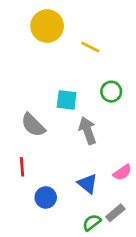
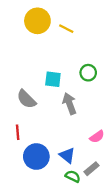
yellow line: (90, 47) -> (66, 29), moved
blue triangle: (88, 184) -> (67, 155), moved
blue circle: (46, 197) -> (36, 157), size x1.5
green semicircle: (92, 223) -> (73, 176), turned 64

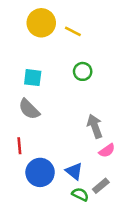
green circle: (88, 73) -> (83, 71), moved
cyan square: (53, 79) -> (33, 78), moved
gray arrow: (69, 104) -> (95, 126), moved

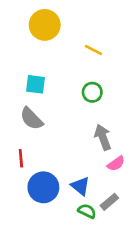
yellow line: (73, 31) -> (94, 50), moved
green circle: (83, 71) -> (92, 92), moved

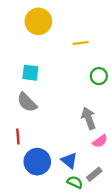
yellow line: (94, 50) -> (81, 43), turned -35
green circle: (92, 92) -> (99, 76), moved

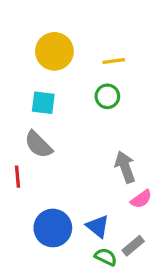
yellow circle: (38, 21) -> (54, 51), moved
green circle: (99, 76) -> (107, 96), moved
red line: (18, 137) -> (17, 177), moved

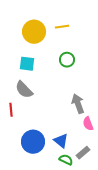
yellow line: (114, 61) -> (62, 27), moved
pink semicircle: (141, 199) -> (88, 124), turned 104

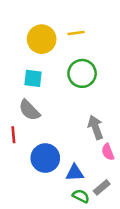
green circle: (67, 60) -> (82, 73), size x1.5
blue triangle: (61, 141) -> (75, 173), turned -42
blue circle: (33, 142) -> (45, 158), moved

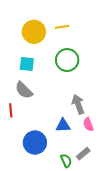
blue circle: (45, 158) -> (35, 143), moved
blue triangle: (75, 173) -> (63, 125), moved
green semicircle: (81, 196) -> (66, 161), turned 40

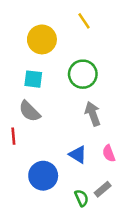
yellow line: (62, 27) -> (84, 21), moved, turned 64
gray arrow: (78, 104) -> (93, 114), moved
blue triangle: (63, 125) -> (78, 155), turned 35

